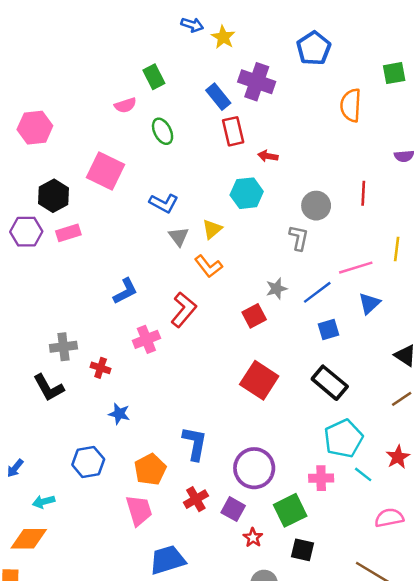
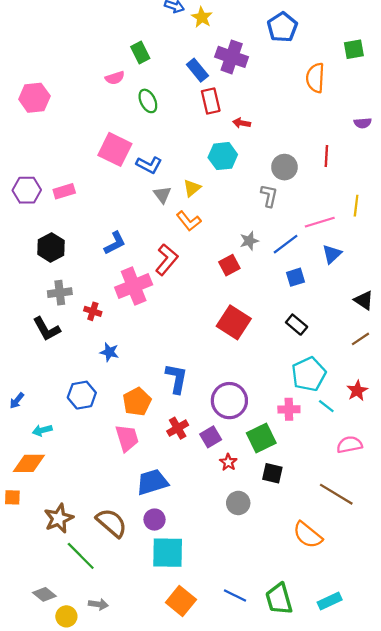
pink square: (106, 171) -> (115, 149), moved
black hexagon: (54, 196) -> (51, 247), moved
pink cross: (146, 339) -> (134, 286), size x1.5
black rectangle: (330, 383) -> (297, 325), size x0.7
purple square: (233, 509) -> (211, 437), turned 30

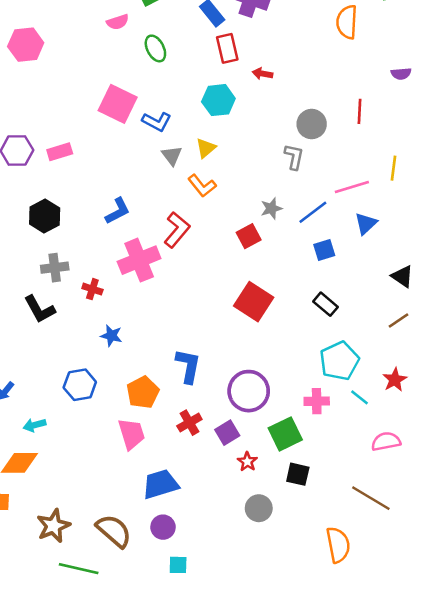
cyan hexagon: (223, 156) -> (218, 100), moved
orange semicircle: (308, 535) -> (338, 545), turned -140
cyan square: (168, 553) -> (178, 565), size x0.5
green line: (81, 556) -> (79, 569), turned -32

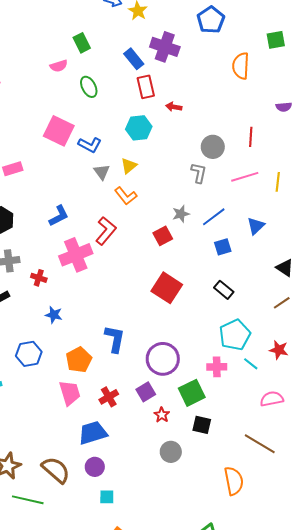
pink line: (352, 187) -> (245, 177), moved
red star: (395, 380) -> (279, 350), turned -30
red cross: (189, 423) -> (109, 397), moved

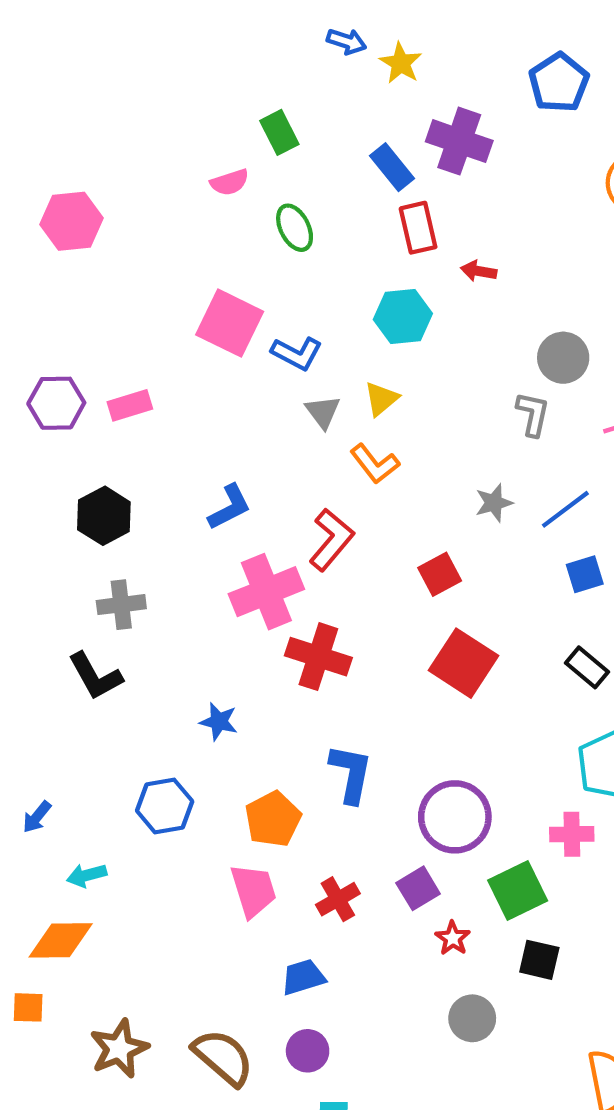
red square: (163, 236) -> (440, 574), moved
red cross: (39, 278) -> (318, 657), moved, size x1.8
blue trapezoid: (93, 433) -> (303, 977), size x0.7

